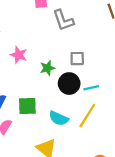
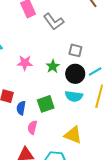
gray square: (77, 59) -> (75, 50), turned 32
cyan semicircle: (59, 118) -> (74, 96), moved

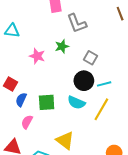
green star: (53, 66) -> (62, 46), moved

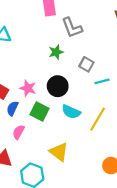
pink star: (37, 56) -> (28, 88), moved
black circle: (84, 81) -> (58, 86), moved
cyan line: (104, 84) -> (102, 81), moved
green square: (47, 102) -> (39, 111), turned 30

